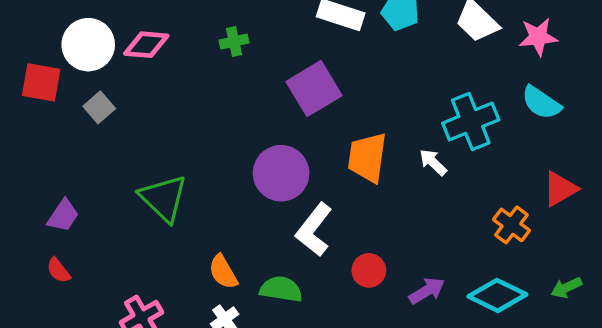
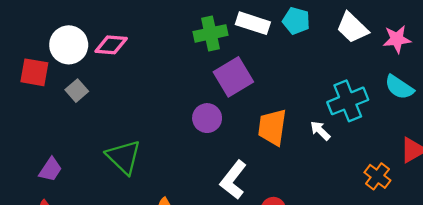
green cross: (234, 42) -> (211, 33), moved, size x1.6
purple circle: (281, 173) -> (207, 118), moved, size x0.7

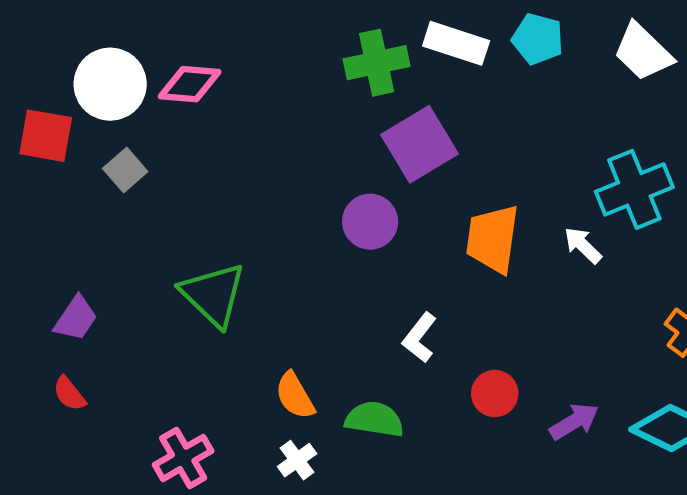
white L-shape: (233, 180) -> (420, 338), size x0.7

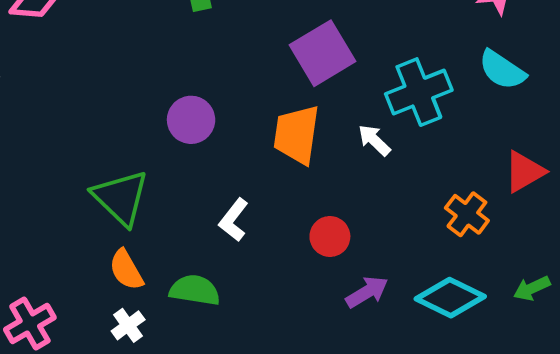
purple square: (420, 144) -> (322, 53), moved
green triangle: (213, 295) -> (121, 198), moved
red circle: (495, 394) -> (330, 236), moved

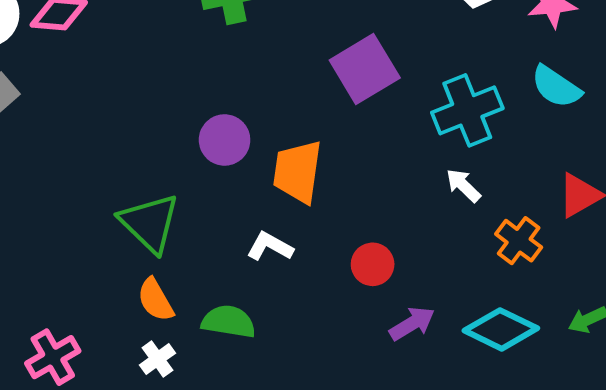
orange trapezoid: (297, 135) -> (298, 172), moved
white arrow: (374, 140) -> (463, 185), moved
white L-shape: (234, 220) -> (270, 247), turned 81

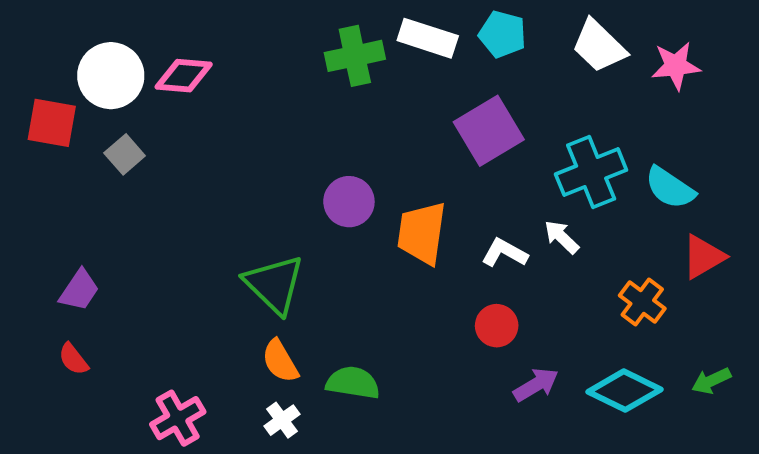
cyan semicircle: (556, 87) -> (670, 188), moved
white arrow: (463, 185) -> (562, 237), moved
white L-shape: (270, 247) -> (504, 253), moved

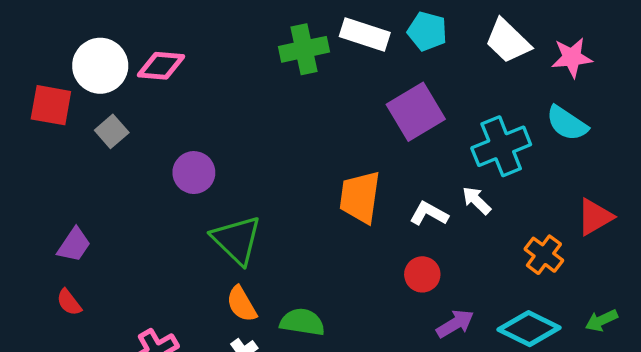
cyan semicircle: (670, 188) -> (567, 123), moved
purple circle: (349, 202) -> (194, 173), moved

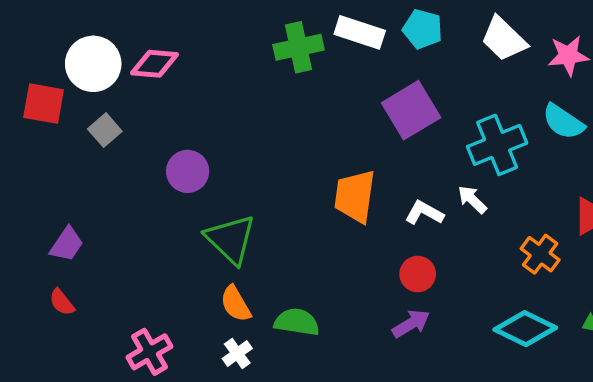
purple arrow: (455, 324) -> (411, 324), moved

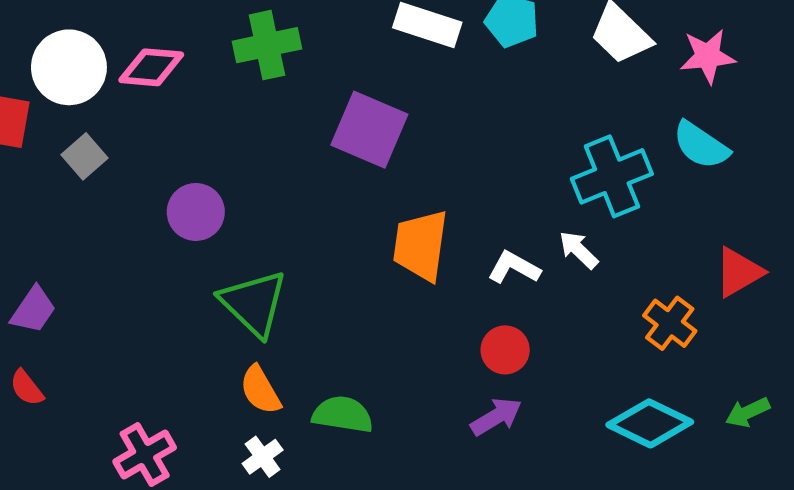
green cross: (298, 47) -> (267, 45), moved
purple square: (411, 110) -> (369, 130), moved, turned -36

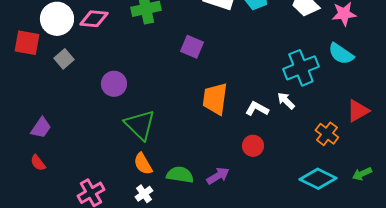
purple square: (369, 130) -> (192, 47), size x0.7
purple arrow: (496, 417) -> (218, 176), moved

